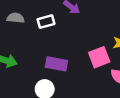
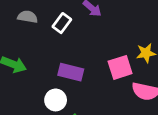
white rectangle: (46, 22) -> (62, 23), turned -42

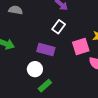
white rectangle: (62, 23) -> (59, 27), moved

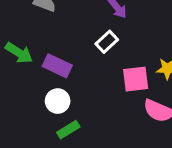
purple rectangle: (46, 49) -> (57, 66), moved

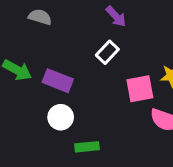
green rectangle: (68, 130) -> (87, 147), moved, turned 30

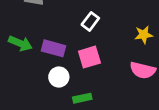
pink square: (140, 89) -> (89, 57), moved

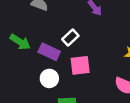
white rectangle: (90, 21) -> (70, 37), moved

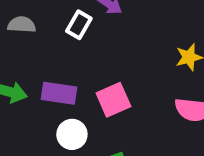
white rectangle: (70, 37) -> (79, 25), moved

